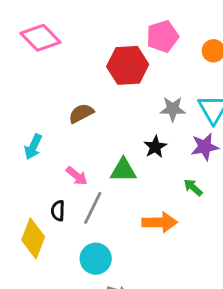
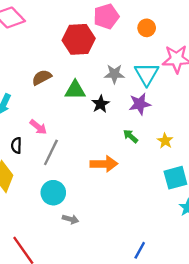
green triangle: (123, 170) -> (75, 90), moved
black semicircle: (58, 211) -> (16, 145), moved

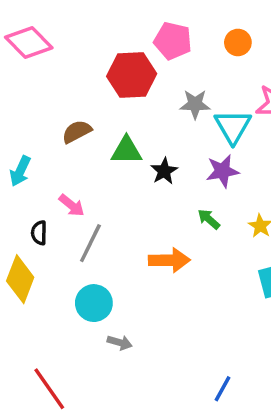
pink pentagon: (106, 16) -> (173, 41), turned 30
orange circle: (147, 28) -> (238, 42), moved
gray star: (114, 74) -> (195, 104), moved

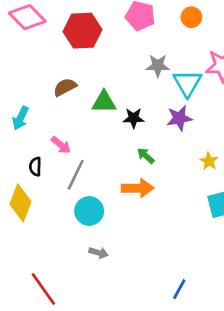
red hexagon: (132, 75) -> (82, 31), moved
black star: (164, 171) -> (134, 118), turned 30
green arrow: (209, 219) -> (146, 156), moved
cyan circle: (94, 303) -> (89, 211), moved

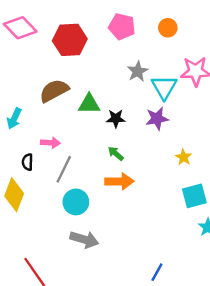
gray star: (158, 66) -> (138, 71), turned -30
brown semicircle: (65, 87) -> (54, 91), size x1.4
pink arrow: (61, 145) -> (50, 143), turned -36
green arrow: (146, 156) -> (116, 154), moved
gray arrow: (99, 253) -> (84, 239), size x1.6

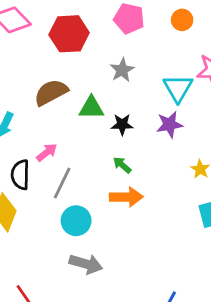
gray star: (138, 71) -> (122, 70), moved
pink arrow: (50, 143) -> (47, 152), turned -42
black semicircle: (27, 162) -> (20, 175), size x1.5

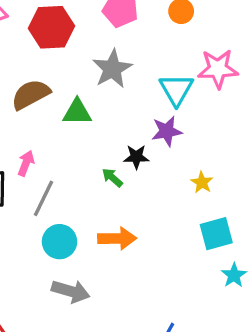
gray star: (122, 70) -> (112, 69), size x1.4
black star: (122, 124) -> (136, 157), moved
pink arrow: (47, 152) -> (26, 163), turned -30
orange arrow: (126, 197) -> (117, 238), moved

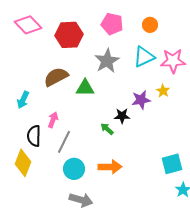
cyan triangle: (176, 90) -> (144, 57), moved, turned 35
yellow star: (202, 182) -> (163, 91), moved

